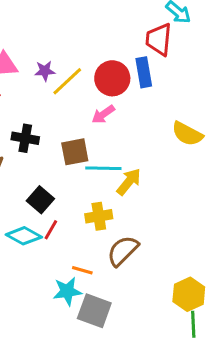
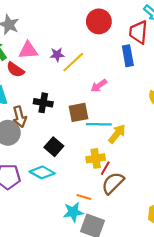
red circle: (112, 78) -> (99, 21), moved
red line: (51, 230) -> (105, 168), moved

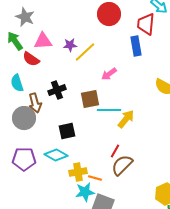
black cross: (43, 103) -> (57, 90), turned -30
black square: (54, 147) -> (67, 131), turned 36
yellow cross: (96, 158) -> (78, 172), moved

